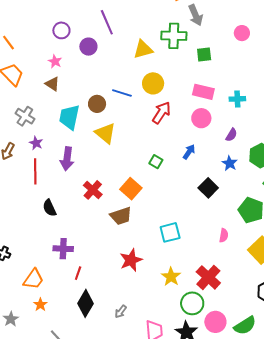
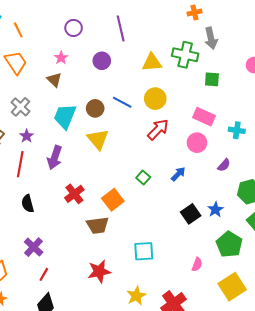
purple circle: (88, 47) -> (102, 61), moved
blue star: (230, 163) -> (215, 210), moved
purple cross: (63, 249) -> (34, 247), turned 30

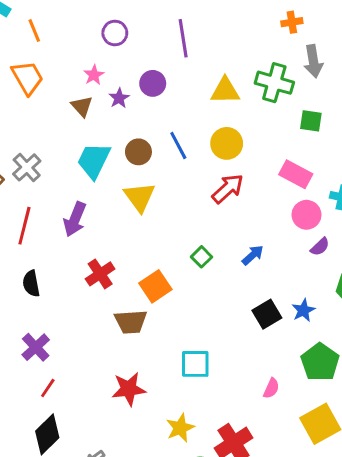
blue line: (122, 102) -> (178, 146), turned 30
gray cross: (21, 107) -> (27, 167), moved
purple star: (27, 136) -> (119, 98), moved
pink circle: (197, 143) -> (307, 215), moved

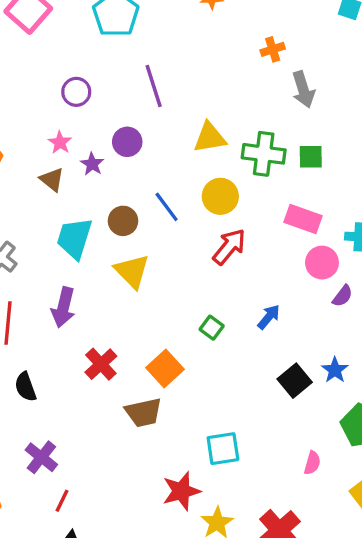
green cross: (274, 83) -> (264, 154), moved
red star: (129, 389) -> (181, 491), moved

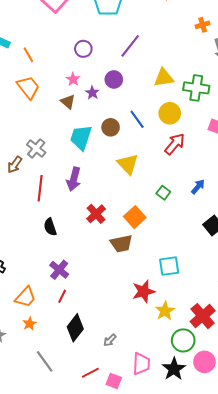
purple line: (154, 86) -> (130, 46), turned 55
yellow triangle: (132, 271) -> (128, 164), moved
red line: (62, 501) -> (62, 296), moved

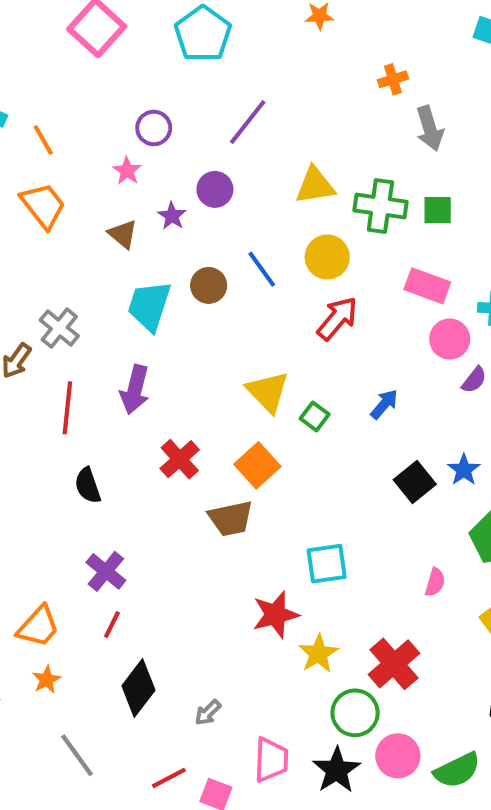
pink star: (73, 79) -> (127, 171), moved
yellow triangle: (128, 164) -> (268, 392), moved

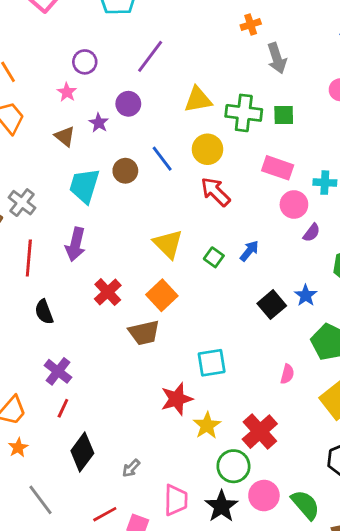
red arrow: (337, 318) -> (215, 192), turned -84
green square: (315, 416) -> (214, 257), moved
green semicircle: (457, 770) -> (305, 505), turned -104

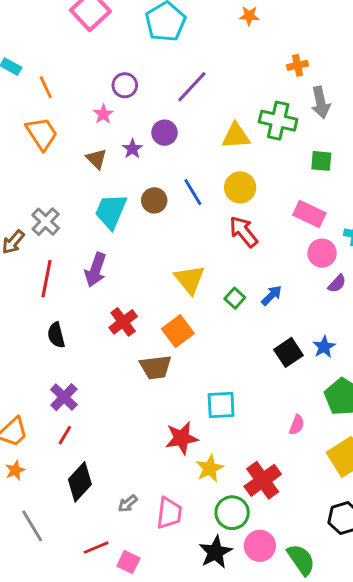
green cross: (244, 113) -> (278, 121), moved
pink trapezoid: (176, 500) -> (169, 513), moved

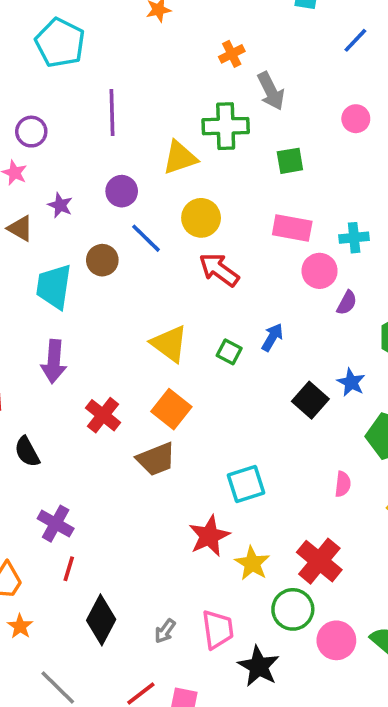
purple line: (192, 87) -> (112, 112), turned -30
purple circle: (165, 133) -> (122, 191), moved
black star: (215, 552) -> (259, 666), moved

